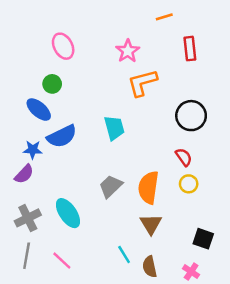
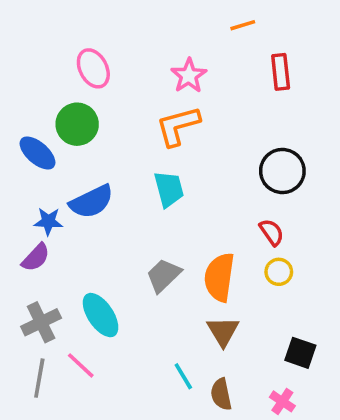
orange L-shape: (142, 83) -> (178, 126), moved
green circle: (52, 84) -> (77, 124), size x1.5
blue ellipse: (39, 110) -> (38, 153), moved
pink line: (62, 261) -> (81, 365), moved

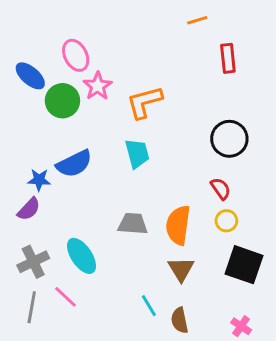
pink star: (189, 76) -> (98, 86), moved
blue ellipse: (38, 153) -> (30, 76), moved
gray trapezoid: (164, 275) -> (133, 224), turned 48
black square: (300, 353) -> (244, 265), moved, size x1.5
pink cross: (282, 401) -> (241, 326), moved

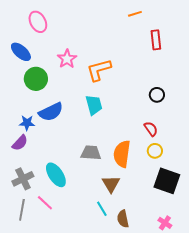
pink ellipse: (76, 55) -> (38, 22), moved
green circle: (62, 101) -> (36, 79), moved
black circle: (229, 139) -> (157, 95), size x0.6
brown triangle: (181, 269) -> (111, 184), moved

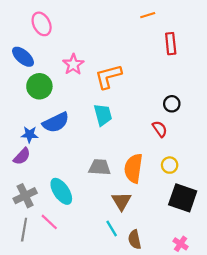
red semicircle: (151, 129) -> (160, 129), moved

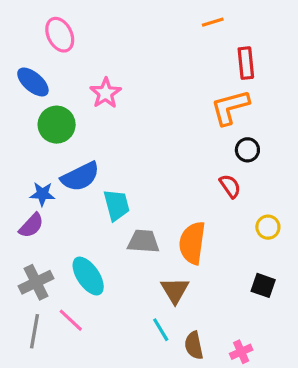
orange L-shape: (108, 76) -> (230, 107), moved
cyan trapezoid: (103, 115) -> (117, 205), moved
yellow circle: (170, 165) -> (268, 227), moved
black square: (183, 198) -> (263, 285), size x0.6
pink cross: (181, 244) -> (241, 352), moved, turned 32

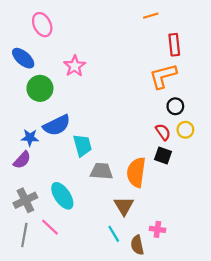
yellow circle: (268, 227) -> (185, 130), moved
black square: (263, 285) -> (163, 155), moved
pink cross: (241, 352) -> (157, 229), moved, turned 32

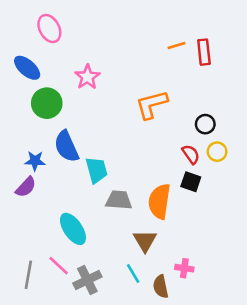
orange line: (151, 16) -> (176, 46), moved
orange L-shape: (163, 76) -> (152, 104), moved
blue semicircle: (57, 125) -> (66, 146), turned 92
gray cross: (25, 200) -> (87, 280), moved

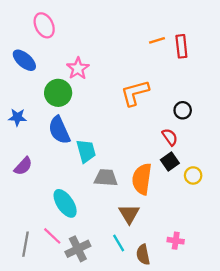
green circle: (47, 103) -> (58, 93), moved
yellow circle: (217, 152) -> (193, 175), moved
blue star: (35, 161) -> (17, 117), moved
black square: (191, 182) -> (170, 162), turned 36
pink cross: (184, 268) -> (176, 241), moved

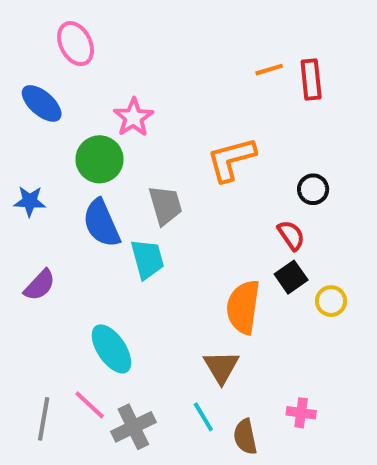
gray trapezoid: (106, 178) -> (165, 205), moved, turned 70

